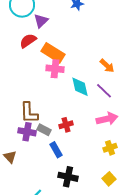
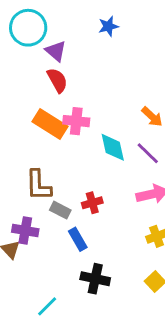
purple triangle: (41, 21) -> (56, 51), turned -35
red semicircle: (28, 41) -> (57, 80), moved, turned 96
orange rectangle: (53, 53) -> (50, 124), moved
purple cross: (27, 132) -> (25, 231), moved

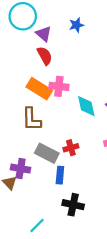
blue star: (108, 26) -> (76, 25), moved
brown L-shape: (38, 185) -> (32, 119), moved
gray rectangle: (60, 210) -> (47, 153), size x1.5
blue rectangle: (78, 239) -> (60, 175), turned 35

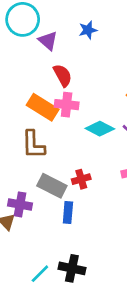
red semicircle: (45, 56) -> (63, 75), moved
cyan diamond: (86, 106) -> (100, 129), turned -50
black cross: (73, 205) -> (72, 268), moved

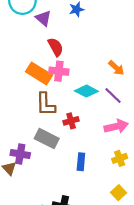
brown L-shape: (33, 145) -> (46, 104), moved
red cross: (81, 179) -> (71, 121), moved
blue rectangle: (68, 212) -> (81, 162), moved

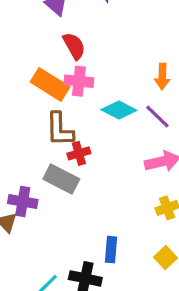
orange arrow: (116, 68) -> (162, 76), turned 49
red cross: (71, 121) -> (79, 153), moved
blue rectangle: (81, 162) -> (111, 250), moved

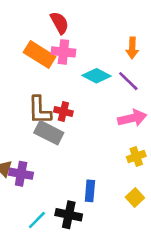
brown L-shape: (60, 129) -> (40, 110), moved
red cross: (79, 153) -> (63, 111), turned 30
purple cross: (23, 201) -> (21, 174), moved

